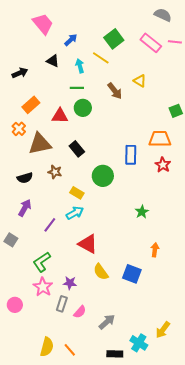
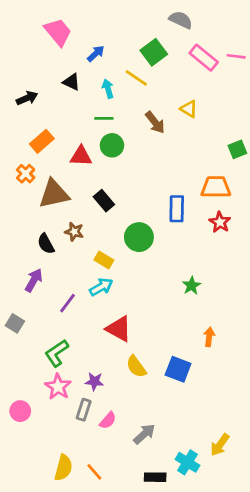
gray semicircle: (163, 15) -> (181, 20), moved
black semicircle: (25, 178) -> (46, 244), moved, turned 77

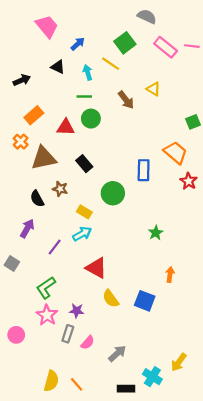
orange trapezoid: (216, 187) -> (175, 153), turned 40
red star: (220, 222) -> (189, 181), moved

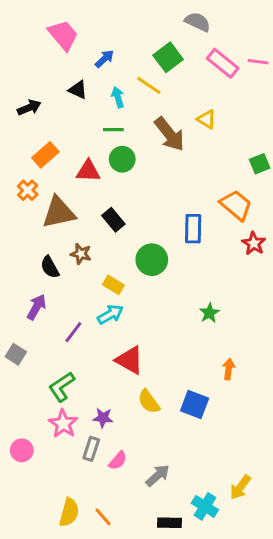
brown arrow: (126, 100) -> (169, 134), size x1.4

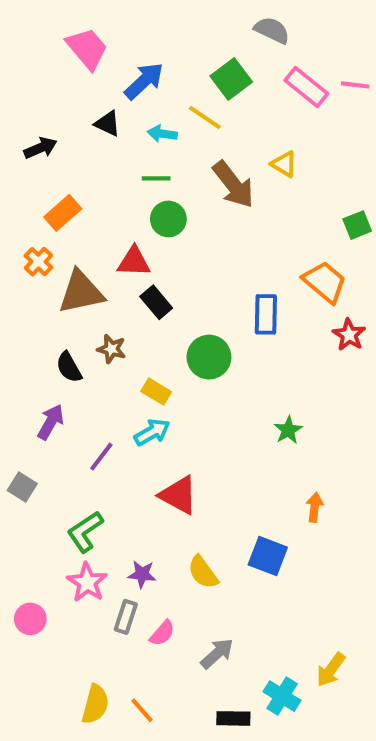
blue arrow: (104, 59) -> (144, 81), size x1.5
cyan arrow: (118, 97) -> (162, 134), turned -66
red triangle: (88, 171) -> (134, 262), moved
yellow semicircle: (149, 402) -> (203, 572), moved

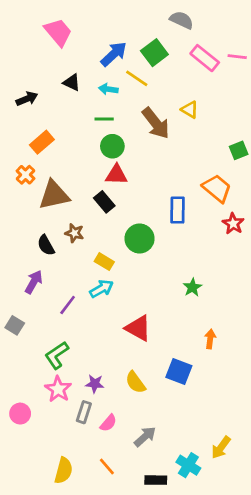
blue arrow: (144, 81) -> (114, 54), moved
red triangle: (134, 262) -> (116, 175), moved
red triangle: (179, 495) -> (138, 328), moved
orange line: (142, 710) -> (107, 466), moved

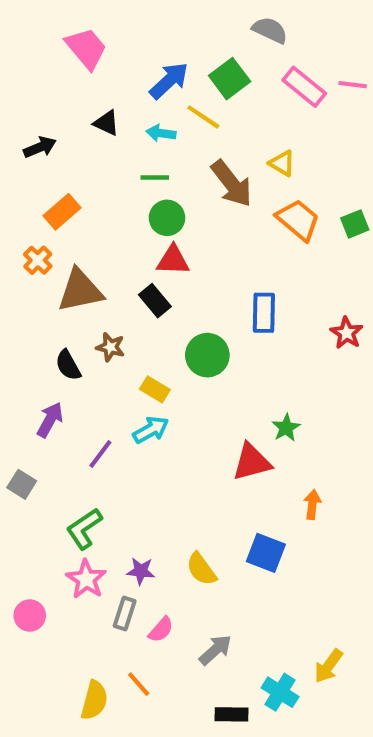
orange trapezoid: (217, 188) -> (298, 220), moved
red triangle: (138, 328) -> (252, 462), moved, turned -44
orange line: (107, 466) -> (139, 684), moved

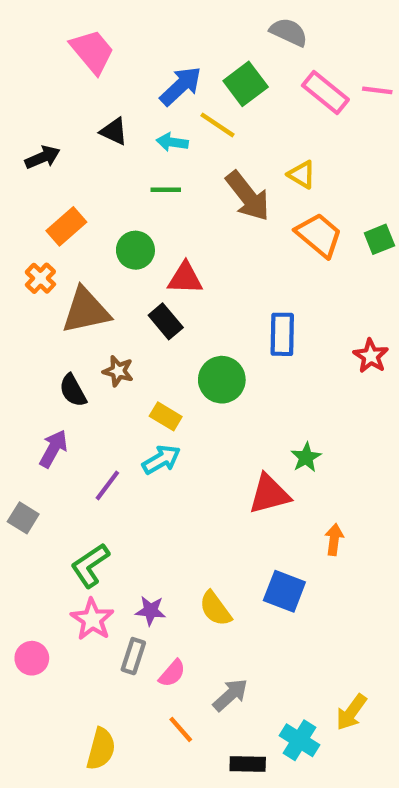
green circle: (167, 218) -> (135, 250), moved
orange line: (139, 684) -> (181, 729), moved

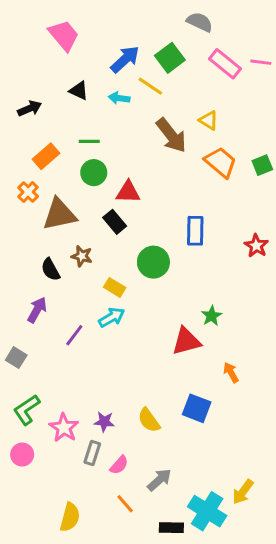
green line: (166, 190) -> (89, 141), moved
orange arrow: (334, 539) -> (231, 372), turned -36
green L-shape: (90, 565) -> (27, 410), moved
cyan cross: (300, 740) -> (207, 511), size x1.4

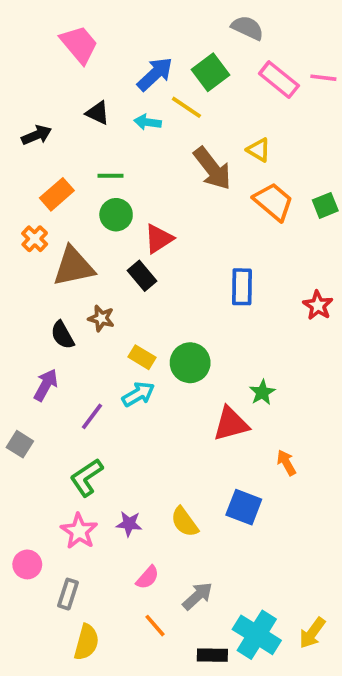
red triangle: (128, 192) -> (159, 239), turned -35
green circle: (153, 262) -> (190, 363), moved
green L-shape: (27, 410) -> (86, 477), moved
gray rectangle: (92, 453) -> (68, 594), moved
yellow arrow: (243, 492) -> (312, 633), moved

